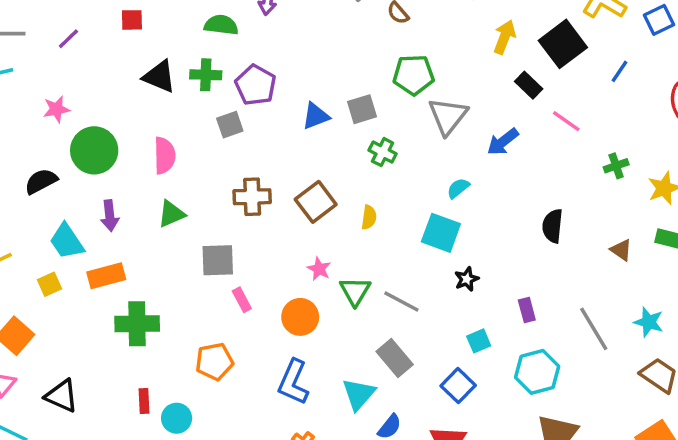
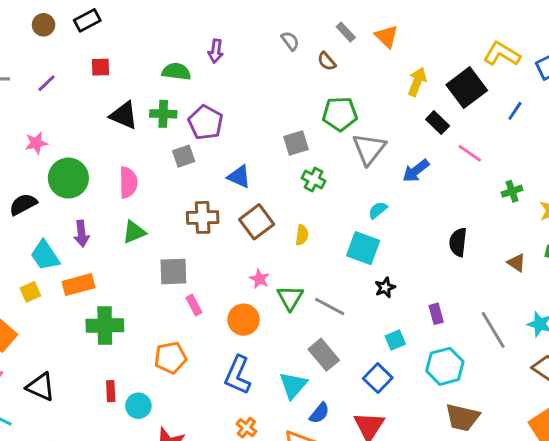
blue triangle: (316, 116) -> (239, 177), moved, turned 45

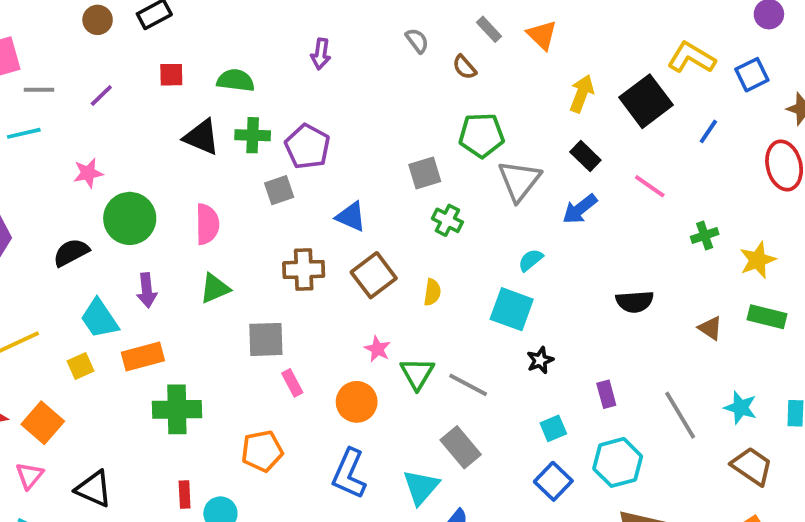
green semicircle: (176, 72) -> (236, 80), moved
black rectangle: (438, 123) -> (585, 156), moved
black semicircle: (458, 242) -> (635, 302), turned -100
blue square: (378, 378) -> (553, 481), moved

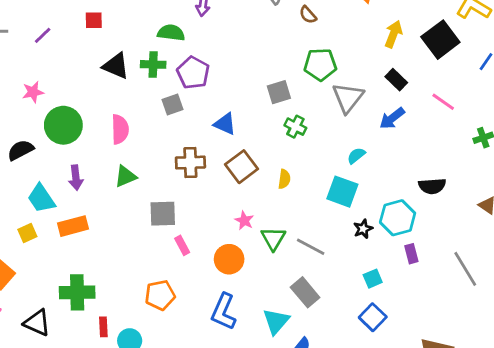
green semicircle: (236, 80) -> (171, 33), moved
green cross: (177, 409) -> (77, 292), moved
cyan hexagon: (618, 462) -> (398, 218), moved

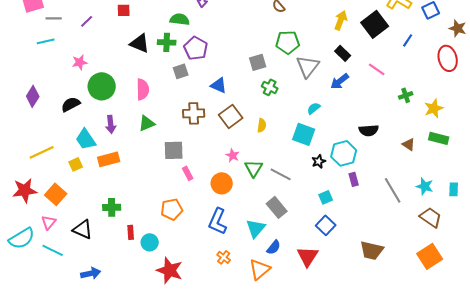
green cross: (77, 292) -> (112, 207), size x0.7

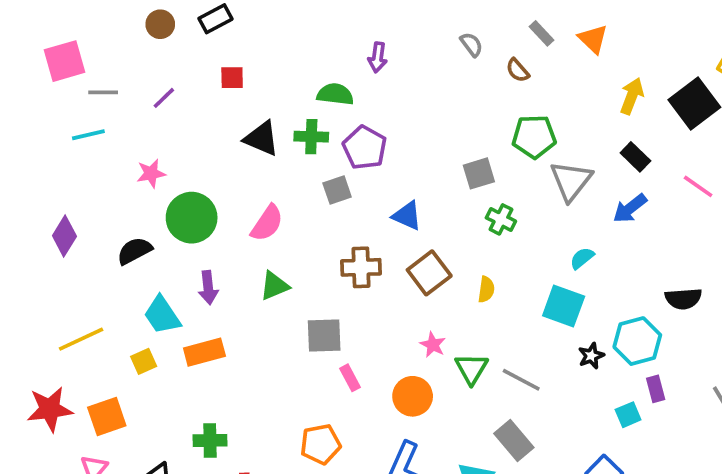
pink semicircle: (143, 89) -> (267, 223), turned 35
orange square: (56, 194) -> (107, 417), turned 30
cyan square: (326, 197) -> (628, 415), moved

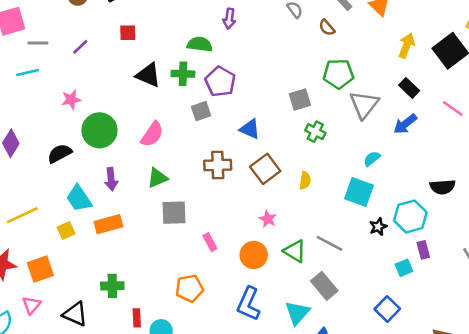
gray square: (324, 335) -> (174, 213), moved
green triangle: (472, 369) -> (295, 251), moved, turned -30

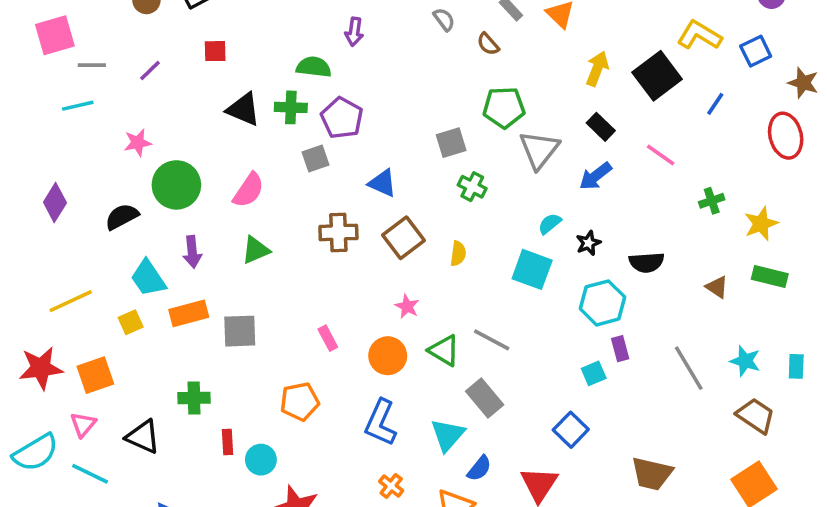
gray square: (174, 213) -> (240, 331), moved
black star: (378, 227) -> (588, 243), moved

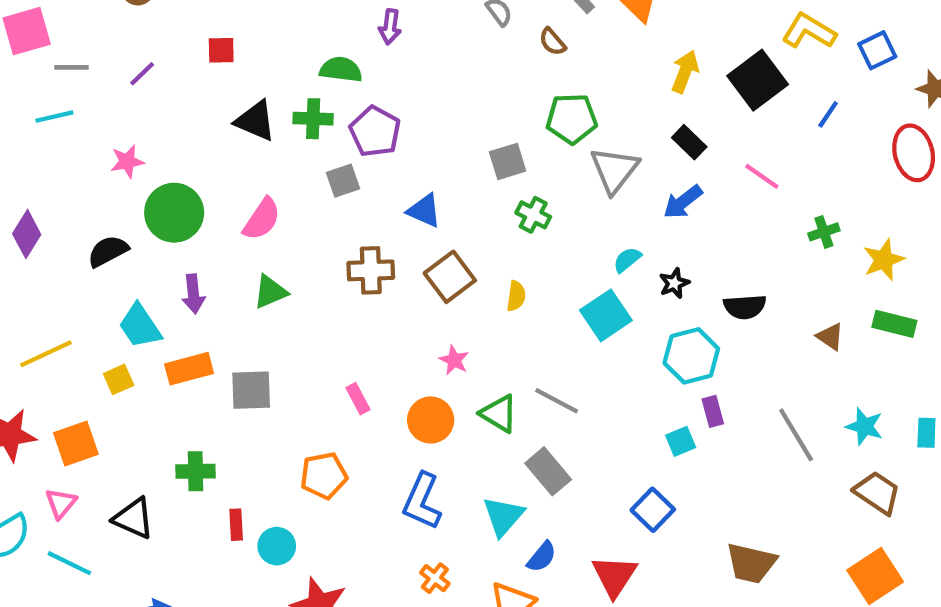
cyan square: (532, 269) -> (606, 315), turned 36

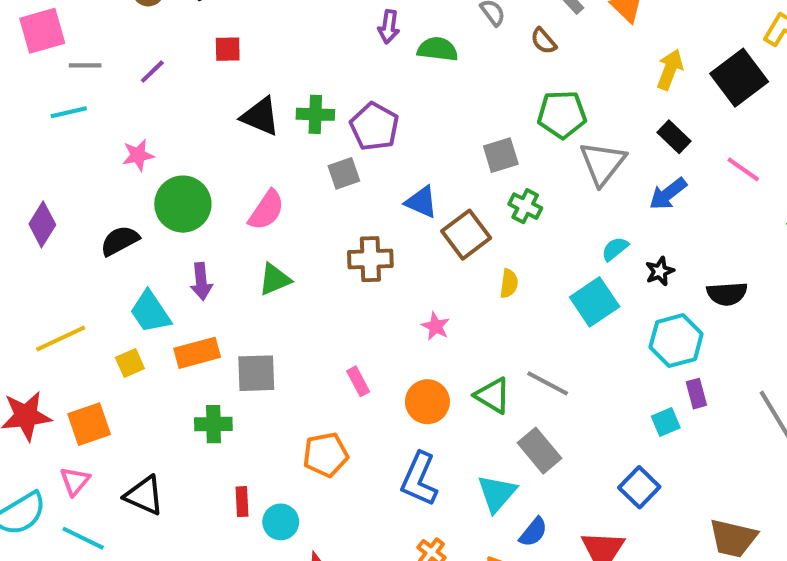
green semicircle: (341, 70) -> (438, 49), moved
brown square: (450, 277) -> (466, 235), moved
pink star: (454, 360) -> (436, 326), moved
green cross: (196, 471) -> (213, 424), moved

